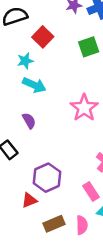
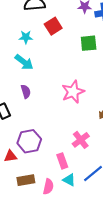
cyan star: (25, 61) -> (26, 37), moved
cyan arrow: (34, 85) -> (24, 62), moved

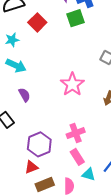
green square: (89, 43) -> (75, 18), moved
pink cross: (81, 140) -> (76, 133), moved, turned 30
red triangle: (10, 156) -> (31, 167), moved

